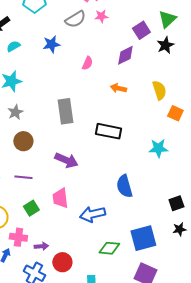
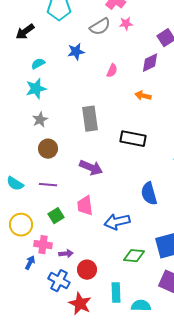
cyan semicircle: (13, 46) -> (38, 64), moved

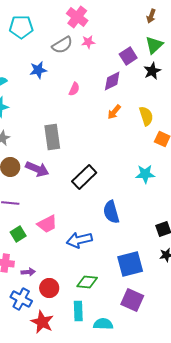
orange arrow: (143, 96) -> (114, 112), moved, turned -63
black rectangle: (133, 139) -> (84, 177), moved, turned -55
purple arrow: (91, 168) -> (37, 169), moved
pink trapezoid: (85, 206) -> (47, 224), turned -110
green diamond: (134, 256) -> (87, 282), moved

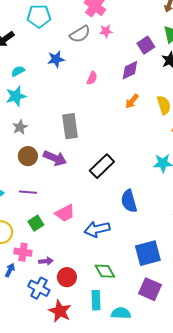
green diamond: (87, 282) -> (105, 271), turned 55

